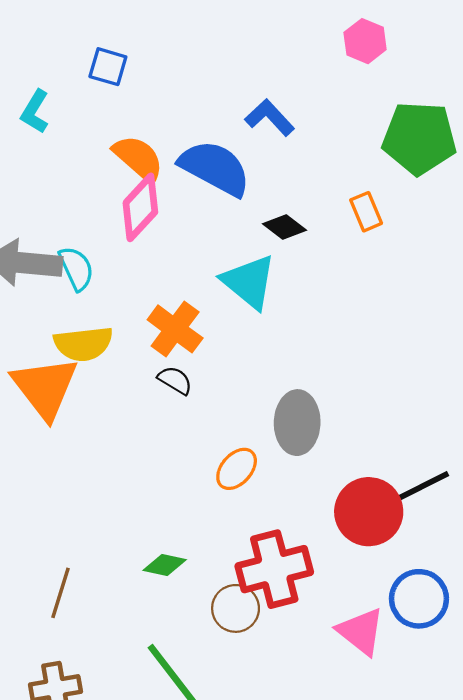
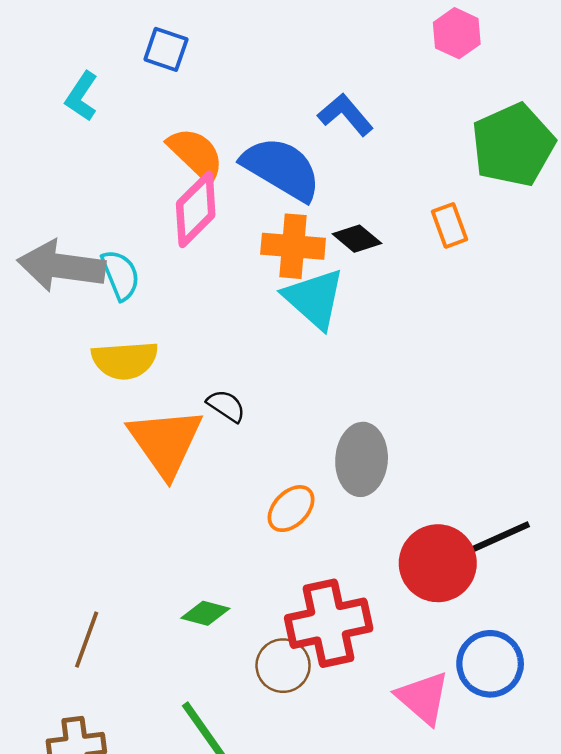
green pentagon: (419, 138) -> (513, 145), turned -30
orange cross: (175, 329) -> (293, 246), moved, turned -34
orange triangle: (45, 388) -> (165, 442), moved

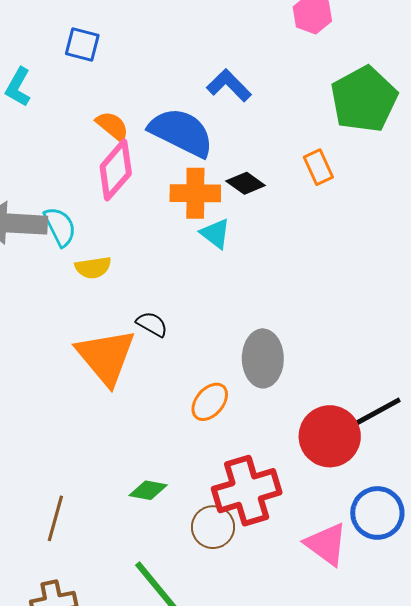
orange semicircle: (196, 154) -> (112, 126), size x0.7
cyan triangle: (314, 299) -> (215, 233), size x0.6
yellow semicircle: (125, 360) -> (93, 268), moved, size x0.7

